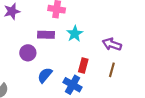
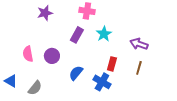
purple rectangle: (46, 35) -> (77, 35), turned -63
purple circle: (28, 53) -> (52, 56), moved

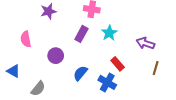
pink semicircle: (28, 54) -> (26, 39), moved
red rectangle: (112, 64) -> (118, 64), turned -56
brown line: (139, 68) -> (156, 68), moved
blue triangle: (11, 81) -> (13, 71), moved

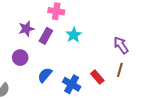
purple star: (48, 11) -> (26, 29), moved
purple arrow: (145, 43) -> (121, 45), moved, turned 36
red rectangle: (118, 64) -> (97, 77), moved

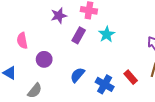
purple star: (26, 29) -> (59, 16), moved
purple circle: (20, 58) -> (44, 59), moved

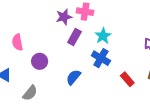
purple star: (59, 16) -> (64, 17), moved
blue cross: (105, 84) -> (101, 58), moved

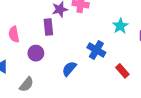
cyan star: (103, 36) -> (120, 26), moved
purple rectangle: (74, 37) -> (48, 27), moved, turned -35

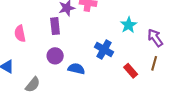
purple circle: (36, 53) -> (55, 56), moved
blue semicircle: (69, 69) -> (76, 69), turned 63

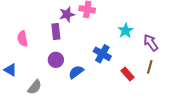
blue semicircle: (76, 69) -> (76, 72), turned -49

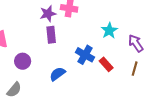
purple rectangle: (56, 32) -> (51, 35), moved
purple circle: (56, 60) -> (23, 61), moved
red rectangle: (128, 74) -> (106, 64), moved

